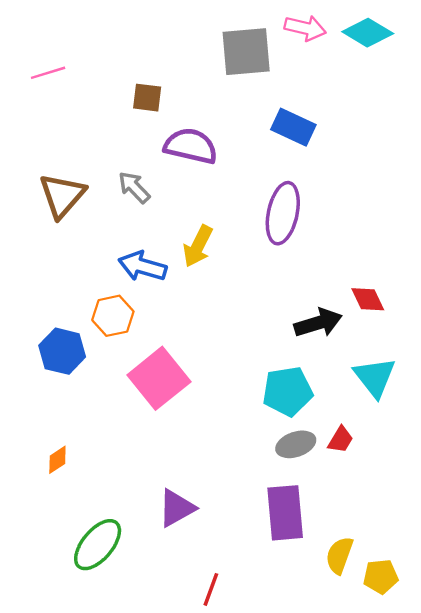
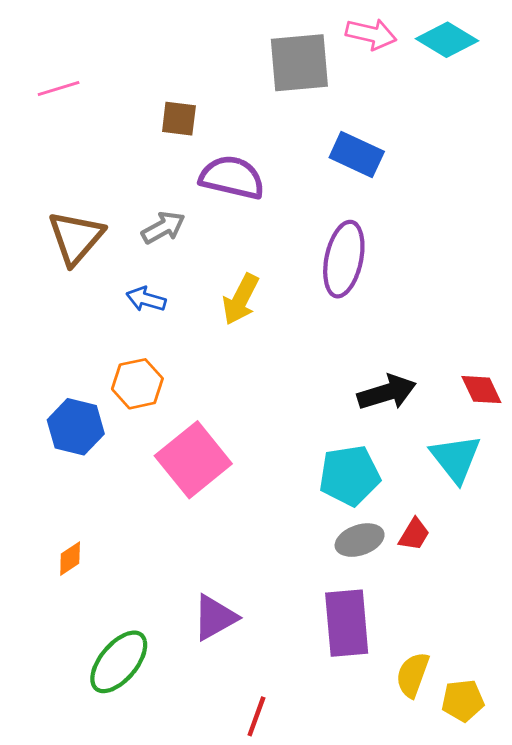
gray arrow: (134, 187) -> (163, 228), turned 105
blue arrow: (142, 266) -> (146, 299), moved, size x0.7
red diamond: (368, 299) -> (481, 390), moved

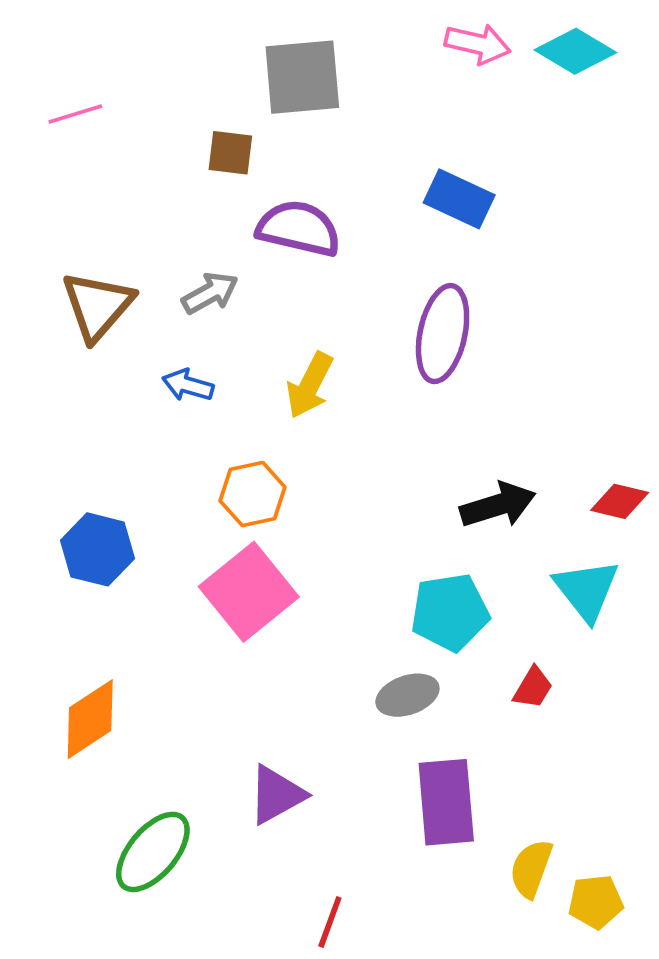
gray square: (299, 63) -> (302, 77), moved
orange hexagon: (137, 384) -> (253, 494), moved
red diamond: (481, 390) -> (620, 501), turned -51
gray ellipse: (360, 540) -> (407, 695), moved
orange diamond: (70, 559) -> (90, 719), size x1.8

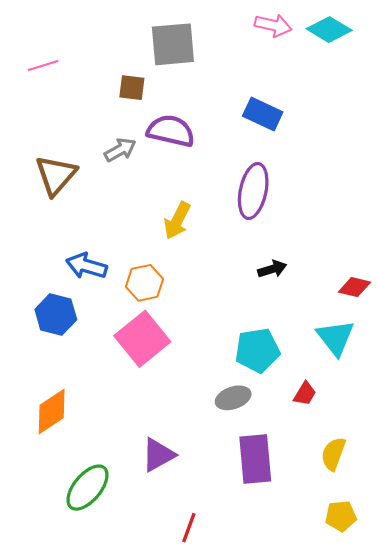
gray arrow: (210, 293) -> (120, 150), moved
blue arrow: (188, 385) -> (86, 266), moved, size x1.4
black arrow: (498, 505) -> (272, 269), moved, size x0.7
yellow semicircle: (531, 869) -> (333, 454), moved

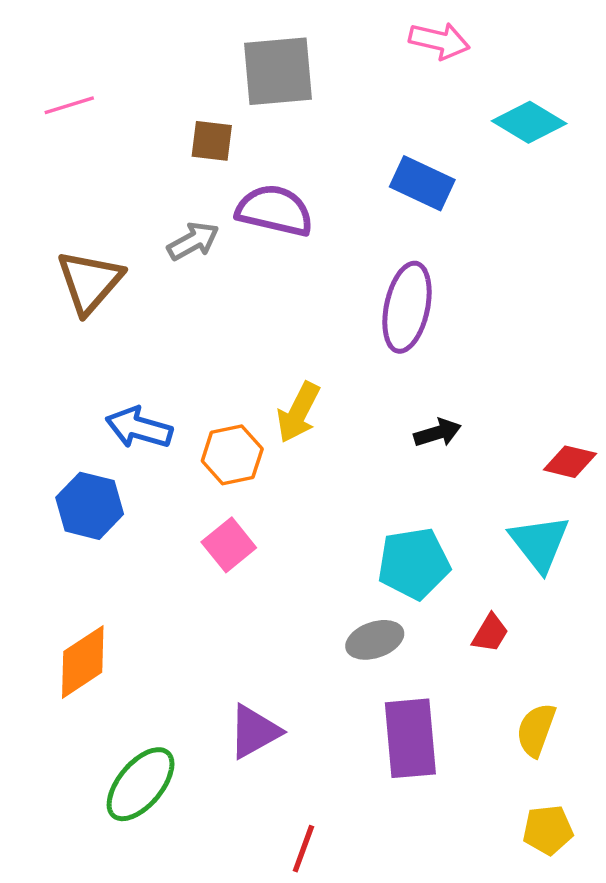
cyan diamond: (329, 30) -> (529, 122), moved
yellow arrow: (177, 221) -> (298, 412), moved
pink square: (142, 339) -> (229, 545), size x0.6

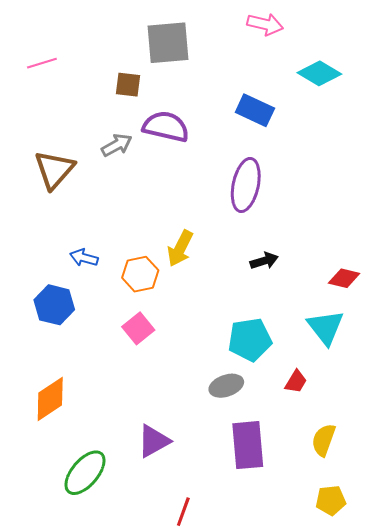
blue arrow: (139, 428) -> (84, 258), size x0.7

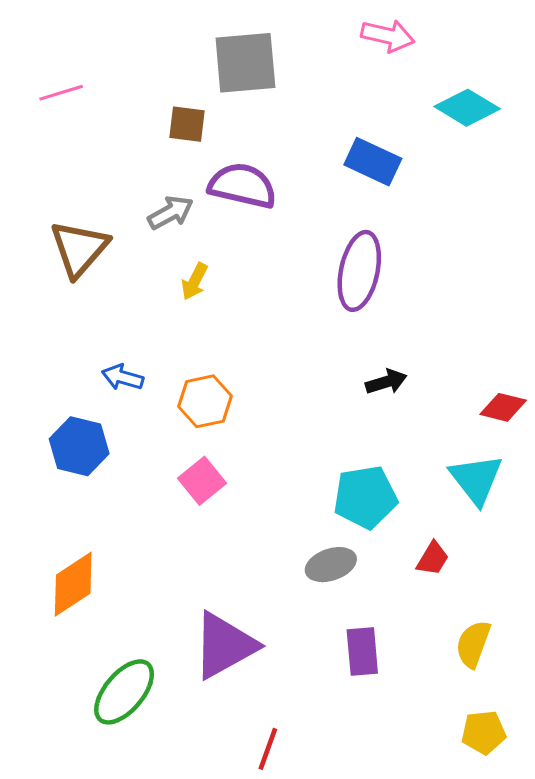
yellow arrow: (180, 248) -> (194, 281), moved, size x0.7
purple triangle: (154, 441) -> (224, 645), size x1.4
purple rectangle: (248, 445) -> (362, 651), size x0.7

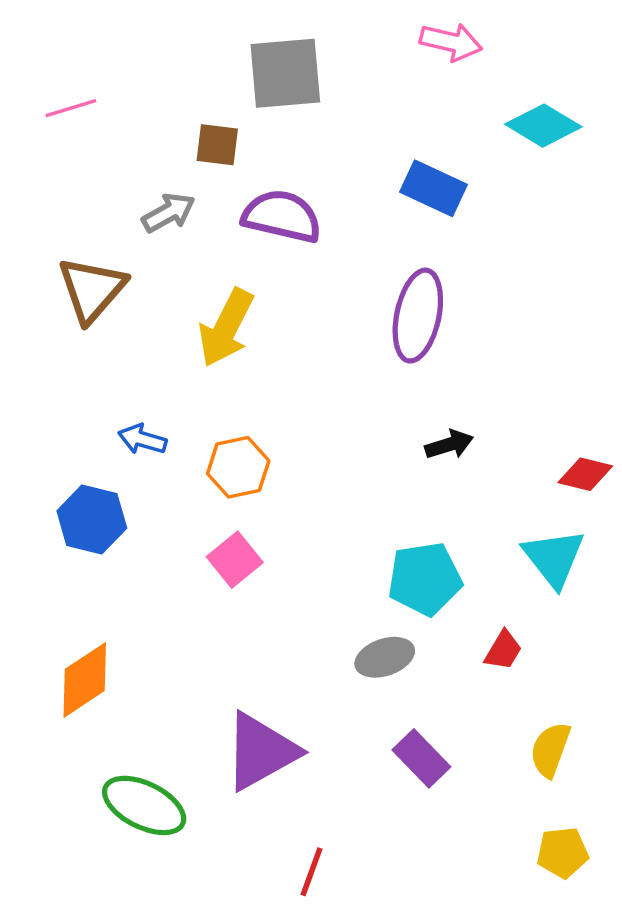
gray arrow: (171, 213) -> (169, 213), moved
yellow arrow: (194, 281) -> (226, 328), size x1.8
purple rectangle: (362, 651) -> (421, 758), turned -39
green ellipse: (124, 692) -> (144, 805), turned 76

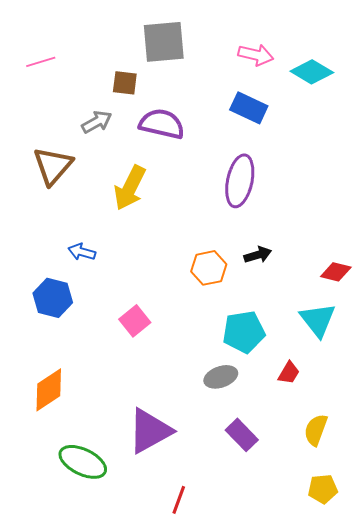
pink arrow: (451, 42) -> (256, 55), moved
orange hexagon: (238, 467) -> (209, 268), moved

